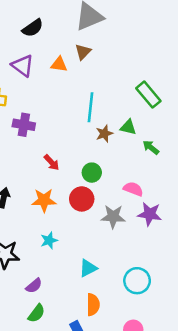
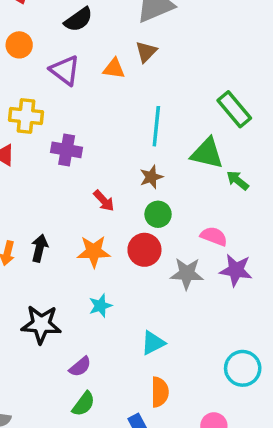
green triangle: (128, 127) -> (207, 153), size x1.5
brown star: (104, 134) -> (151, 177), moved
cyan circle: (137, 281) -> (243, 368), moved

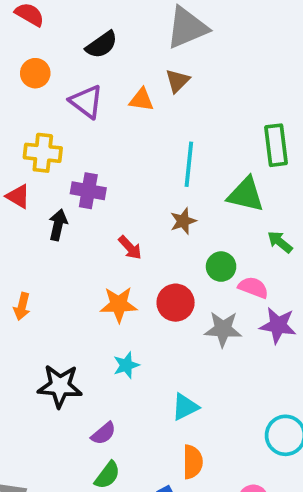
green rectangle: (234, 109) -> (276, 145), turned 33
green arrow: (238, 180) -> (280, 242), moved
green circle: (158, 214) -> (221, 267), moved
black arrow: (39, 248) -> (58, 225), moved

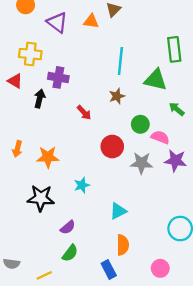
orange star: (119, 304) -> (48, 157), moved

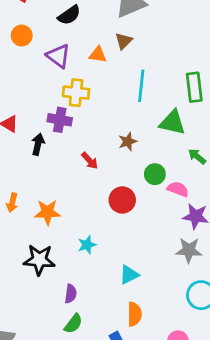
yellow cross: (30, 54) -> (76, 93), moved
cyan line: (120, 61) -> (141, 86), moved
gray star: (141, 163) -> (189, 250), moved
purple semicircle: (68, 227) -> (71, 294), turned -42

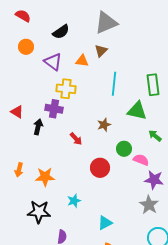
gray star: (189, 250) -> (149, 205), turned 30

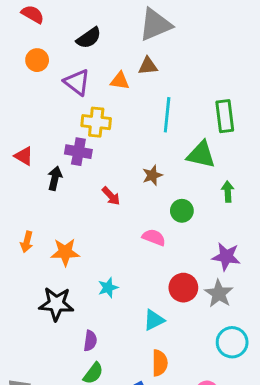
brown triangle: (101, 51) -> (148, 66), turned 40
green arrow: (155, 136) -> (228, 192), turned 48
pink semicircle: (141, 160) -> (154, 237), moved
red circle: (100, 168) -> (183, 288), moved

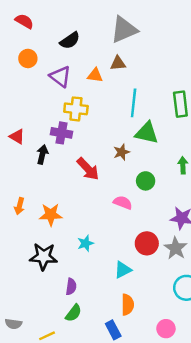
green triangle: (201, 155) -> (147, 133), moved
red arrow: (111, 196) -> (88, 169), size x1.5

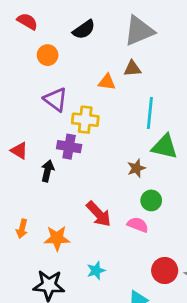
black semicircle: (70, 40) -> (84, 29), moved
orange circle: (28, 58) -> (48, 55), moved
purple triangle: (60, 76) -> (56, 100), moved
red arrow: (88, 169) -> (99, 214), moved
green circle: (146, 181) -> (151, 200), moved

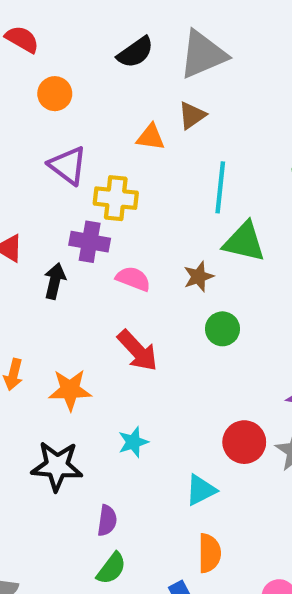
black semicircle: (84, 29) -> (135, 52), moved
brown triangle: (132, 69) -> (192, 115), turned -30
pink semicircle: (138, 225) -> (133, 279), moved

